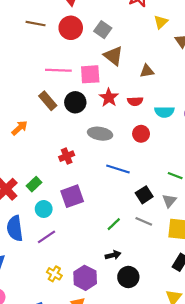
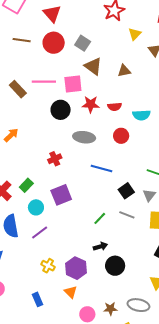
brown triangle: (147, 71) -> (124, 71), moved
red star: (109, 98) -> (91, 104), turned -30
brown rectangle: (48, 101) -> (18, 89), moved

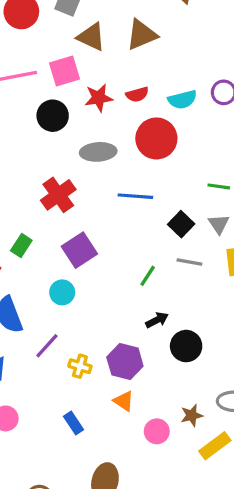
brown triangle: (124, 71) -> (142, 35), size x1.5
red circle: (121, 136) -> (156, 138), size x1.6
red cross: (55, 159) -> (58, 195), size x1.5
cyan circle: (36, 207) -> (62, 292), moved
purple line: (40, 233) -> (47, 346), moved

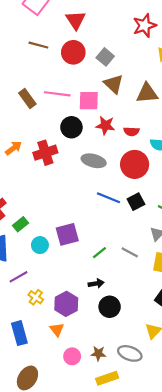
red cross: (58, 195) -> (45, 153), moved
black square: (181, 224) -> (136, 202), moved
green rectangle: (21, 246) -> (20, 224), moved
purple square: (79, 250) -> (67, 234), moved
blue rectangle: (74, 423) -> (19, 333), size x1.5

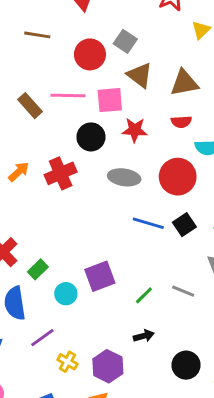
red circle: (73, 52) -> (90, 54), moved
red semicircle: (131, 131) -> (181, 122), moved
black circle: (110, 307) -> (186, 365), moved

